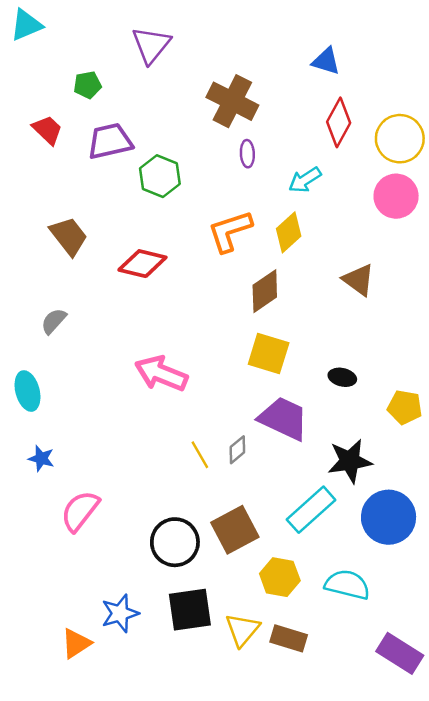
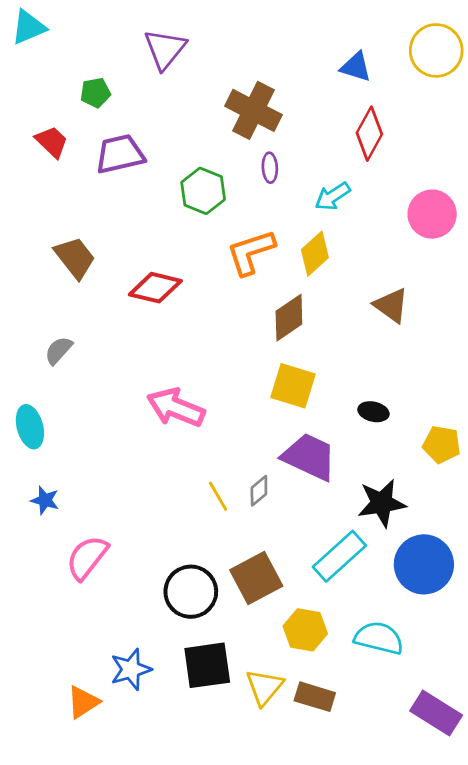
yellow circle: (400, 139) -> (436, 50), moved
green hexagon: (160, 176) -> (203, 191), moved

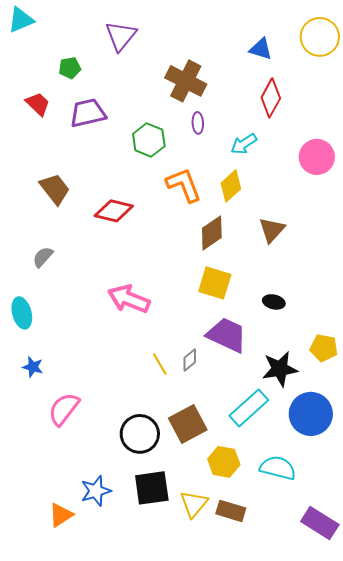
orange L-shape: (251, 252) -> (184, 185), turned 87
brown triangle: (391, 305) -> (272, 230), moved, turned 36
yellow pentagon: (442, 444) -> (324, 348), moved

